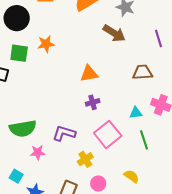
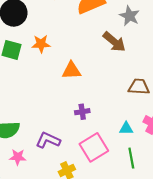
orange triangle: (89, 74) -> (72, 71), moved

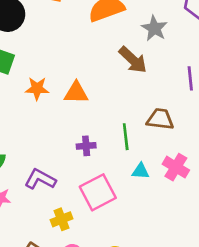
orange star: (41, 44) -> (37, 88), moved
green line: (131, 158) -> (126, 137), moved

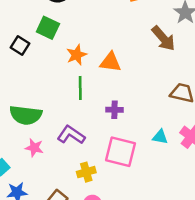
orange star: (37, 88) -> (77, 55), turned -30
green line: (126, 137) -> (80, 88), moved
pink square: (98, 192) -> (121, 152), turned 36

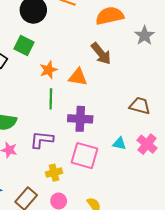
brown arrow: (163, 38) -> (101, 53), moved
purple cross: (115, 110) -> (80, 119), size x1.6
purple L-shape: (71, 135) -> (42, 140), turned -30

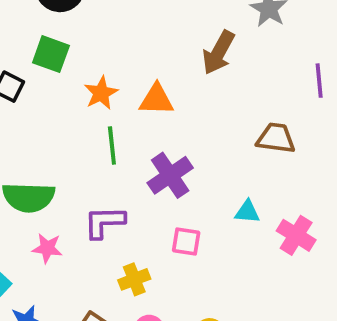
brown arrow: (101, 53) -> (218, 53), moved, turned 75
purple cross: (80, 119) -> (170, 175), turned -30
pink cross: (147, 144) -> (296, 235), moved
pink square: (84, 156) -> (186, 242), size x0.6

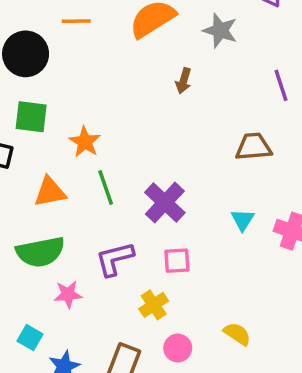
brown arrow: (218, 53) -> (183, 81), size x0.6
orange triangle: (157, 100) -> (50, 192), moved
cyan triangle: (247, 212) -> (243, 220), turned -50
pink square: (186, 242) -> (177, 261), moved

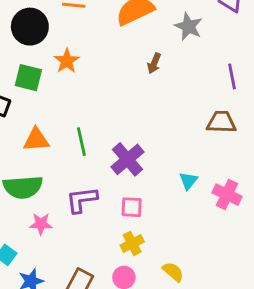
orange star: (85, 142) -> (67, 61), moved
brown trapezoid: (254, 147) -> (221, 122), moved
yellow cross: (154, 305) -> (132, 243), moved

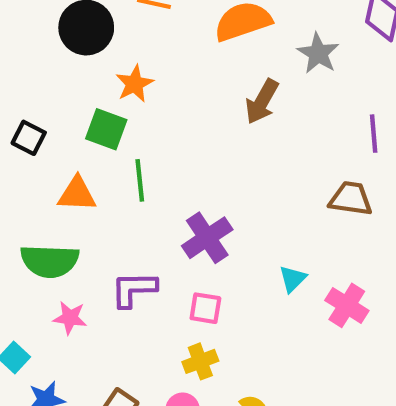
brown arrow: (154, 63) -> (262, 102), size x1.5
green square: (28, 78) -> (106, 129), moved
green line: (81, 142) -> (140, 180), moved

